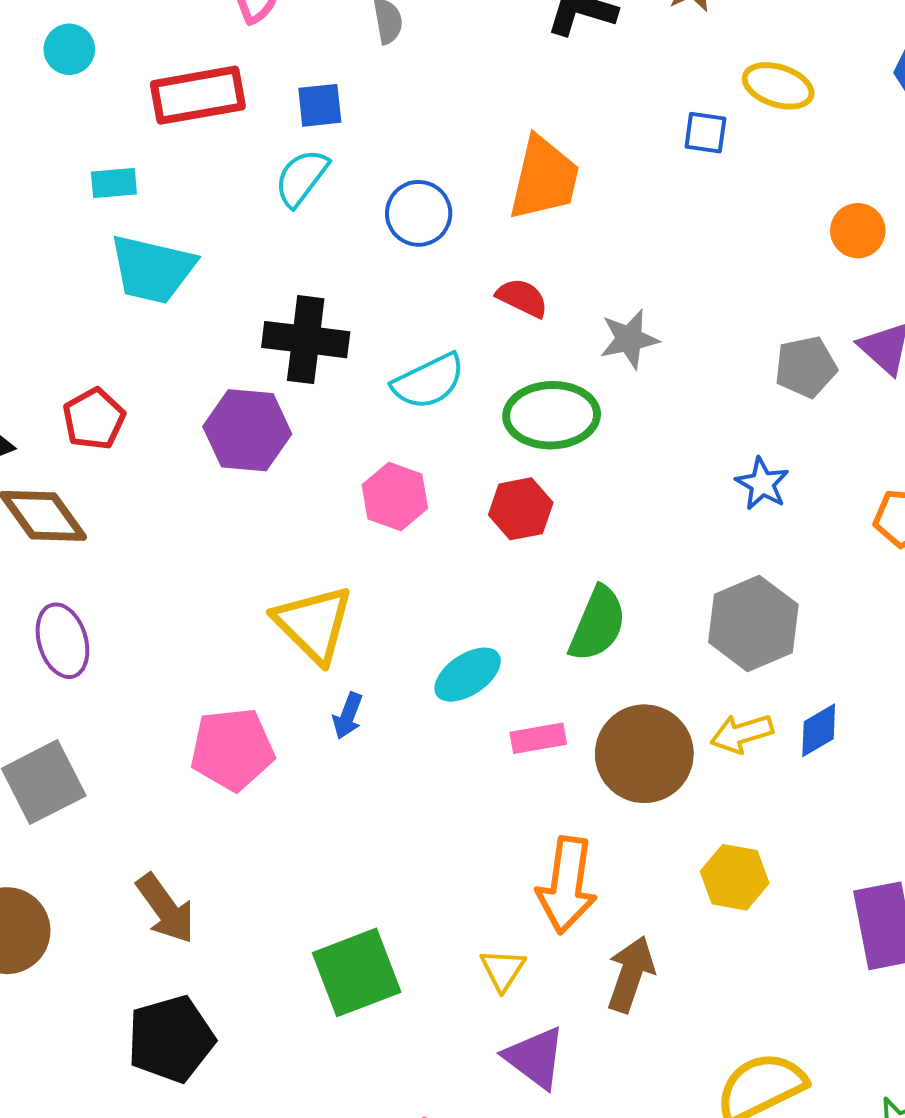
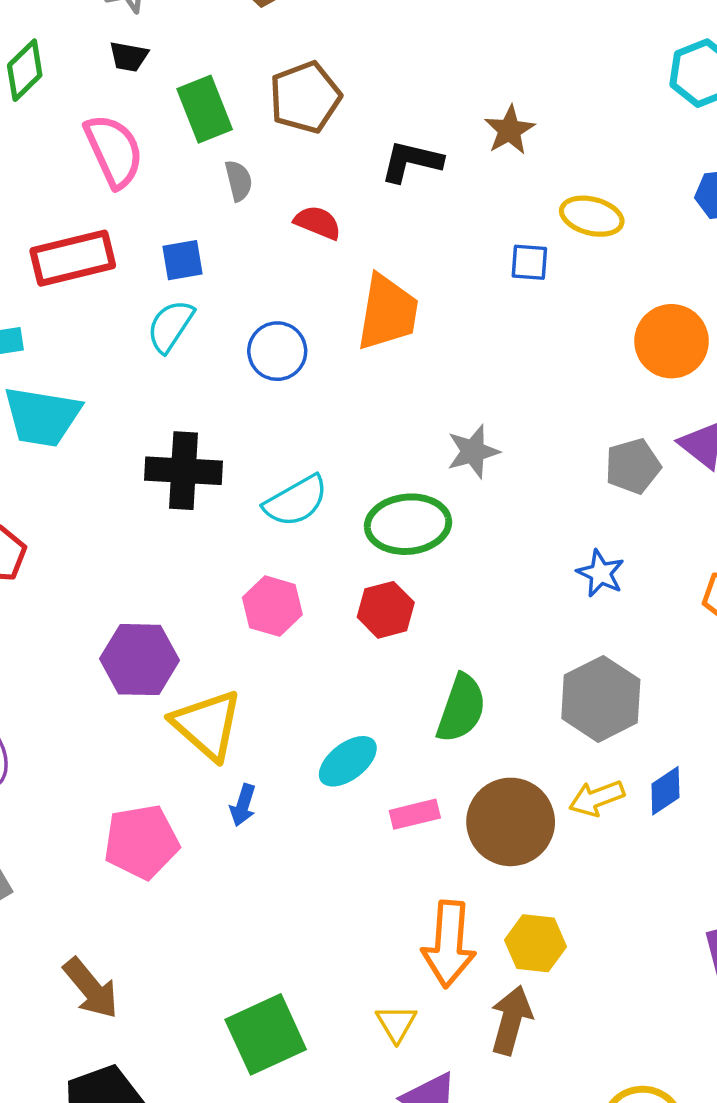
orange circle: (858, 231) -> (672, 341), size x1.5
red semicircle: (522, 298) -> (318, 223), moved
purple hexagon: (247, 430) -> (140, 660), moved
yellow hexagon: (735, 877) -> (535, 943), moved

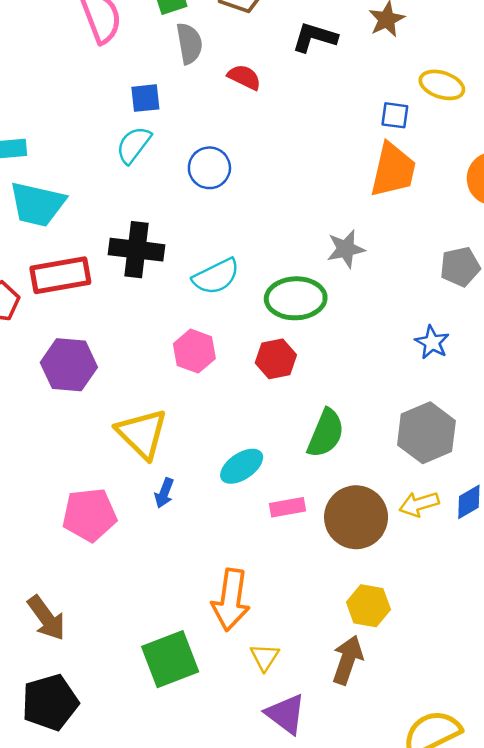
gray semicircle: (239, 181) -> (189, 43), size x1.4
red rectangle: (73, 258) -> (60, 275), moved
orange trapezoid: (388, 312) -> (393, 170), moved
purple hexagon: (140, 660) -> (69, 365), moved
orange arrow: (449, 944) -> (231, 600), moved

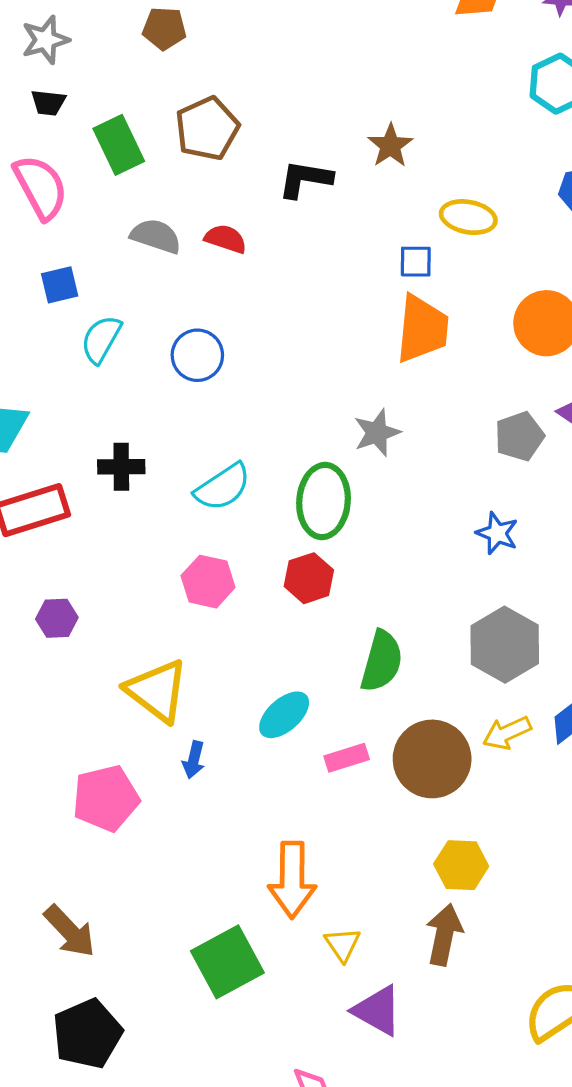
gray semicircle: (189, 43) -> (156, 236), moved, turned -54
blue square: (145, 98) -> (60, 285), moved
black cross: (137, 250) -> (121, 467), size x0.7
green ellipse: (296, 298) -> (324, 501), turned -76
purple hexagon: (69, 365) -> (57, 618), size x0.6

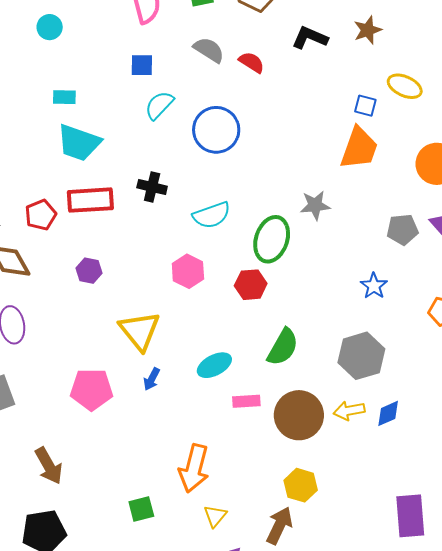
blue circle: (197, 355) -> (216, 130), size x1.4
green square: (227, 962) -> (141, 509), size x0.6

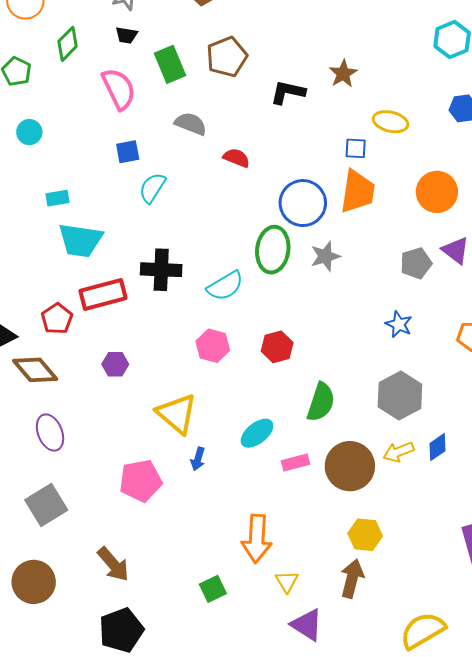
red semicircle: (252, 62) -> (236, 158), moved
blue circle: (216, 130) -> (303, 203), moved
black cross: (152, 187) -> (161, 270), size x1.4
green ellipse: (272, 239) -> (273, 250), moved

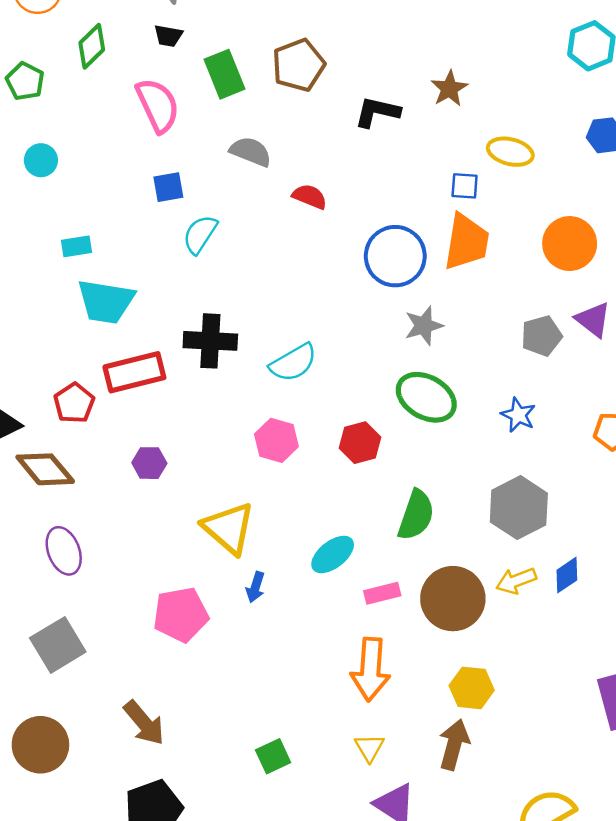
green ellipse: (273, 250) -> (426, 397), moved, turned -69
orange arrow: (257, 539) -> (371, 669), moved

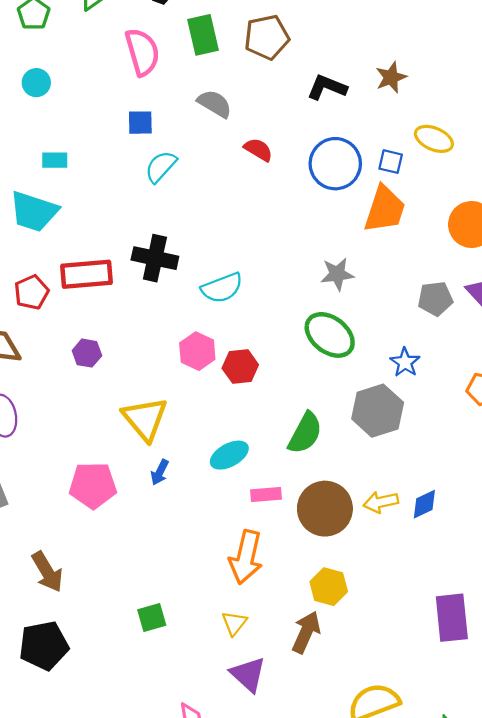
blue circle: (395, 256) -> (335, 164), moved
cyan trapezoid: (106, 301) -> (34, 212), moved
red hexagon: (360, 443) -> (240, 367), moved
gray hexagon: (519, 508) -> (378, 411), moved

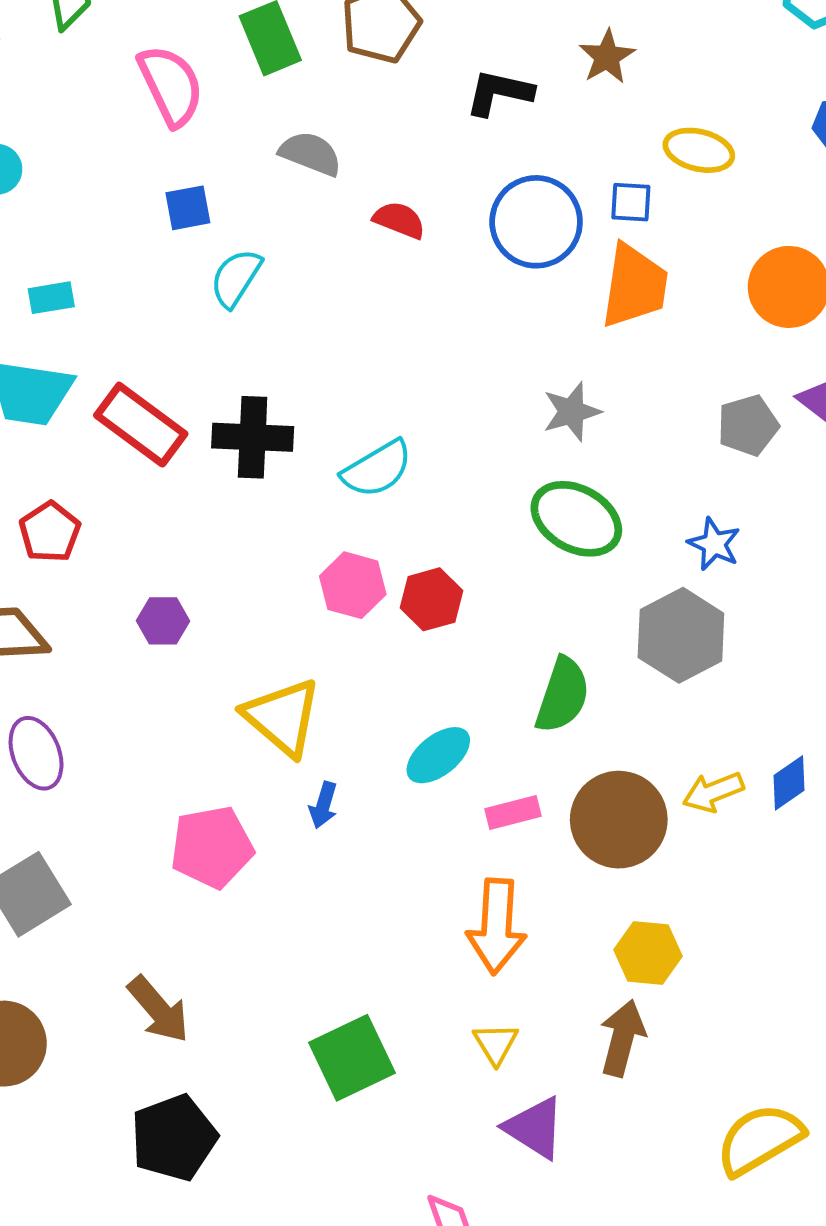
red rectangle: (87, 274) -> (141, 425), moved, turned 51
green square: (152, 617) -> (352, 1058), size x1.6

